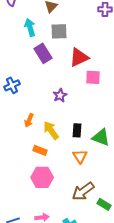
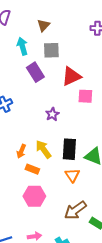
orange arrow: (29, 120) -> (21, 151), moved
black rectangle: (77, 130) -> (69, 149), size x1.5

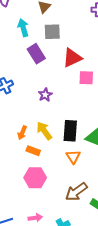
purple star: (52, 114) -> (45, 95), moved

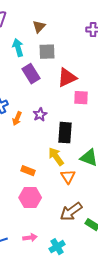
yellow arrow: (44, 131) -> (56, 157), moved
black rectangle: (70, 131) -> (65, 133), moved
orange arrow: (22, 133) -> (17, 119), moved

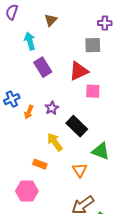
gray square: (47, 52) -> (93, 45), moved
black rectangle: (65, 133) -> (77, 126), turned -50
yellow arrow: (56, 157) -> (55, 142), moved
pink hexagon: (30, 198) -> (27, 191), moved

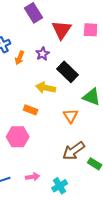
red triangle: (79, 71) -> (62, 30), moved, turned -30
pink square: (93, 91) -> (91, 30), moved
yellow arrow: (55, 142) -> (46, 88), turned -42

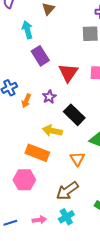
orange rectangle: (31, 110) -> (37, 153), size x1.6
brown arrow: (74, 151) -> (67, 191), moved
cyan cross: (60, 186) -> (66, 217), moved

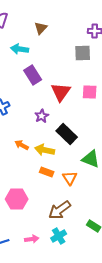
cyan arrow: (27, 30) -> (20, 49), turned -66
orange arrow: (26, 101) -> (22, 145), moved, turned 96
orange rectangle: (37, 153) -> (47, 172), moved, size x0.6

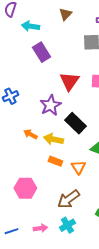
brown triangle: (41, 28) -> (65, 14), moved
cyan arrow: (20, 49) -> (30, 26), moved
purple rectangle: (33, 75) -> (41, 52), moved
purple star: (42, 116) -> (50, 105), size x1.5

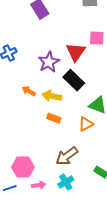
red triangle: (69, 81) -> (76, 52), moved
orange triangle: (78, 167) -> (86, 124), moved, turned 35
pink hexagon: (25, 188) -> (23, 167), moved

